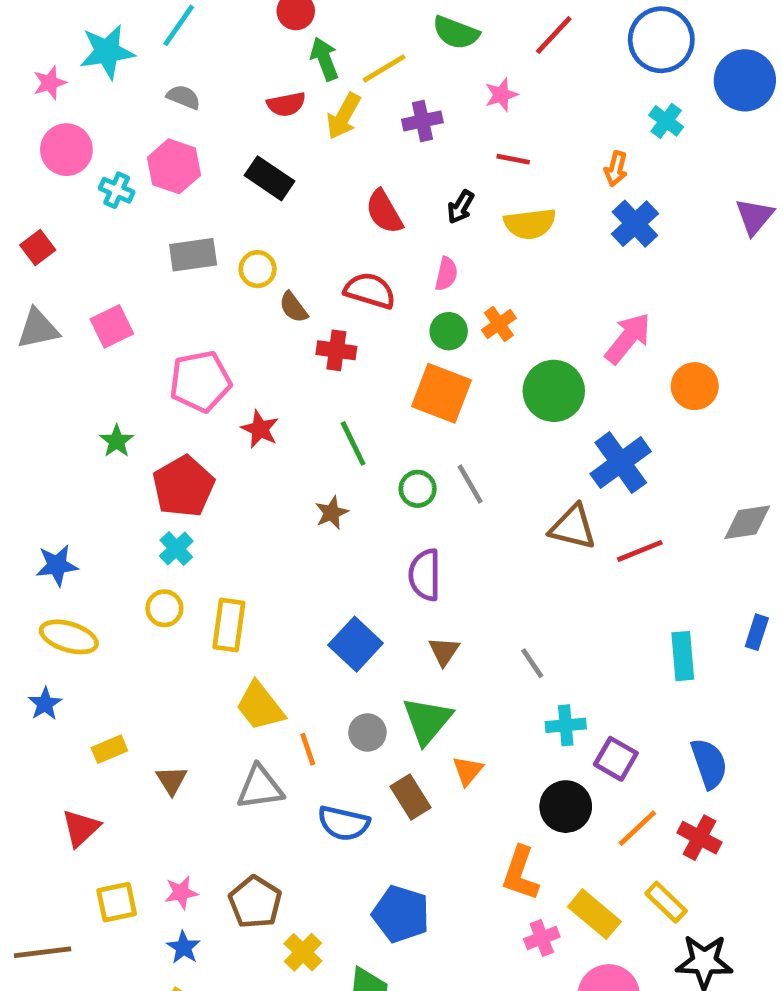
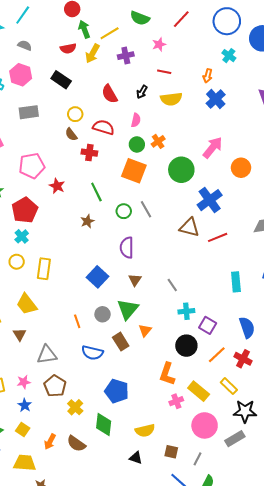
yellow circle: (258, 269) -> (75, 114), moved
yellow trapezoid: (260, 706) -> (27, 304), moved
gray triangle: (260, 787) -> (47, 355), moved

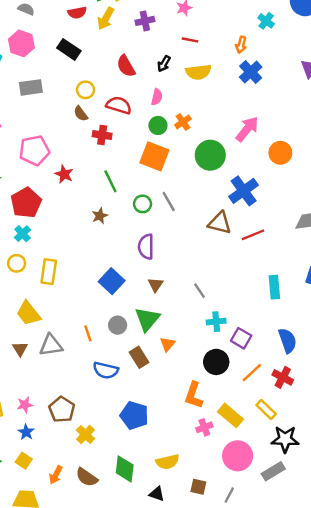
gray triangle: (47, 355) -> (51, 345), moved
green diamond: (104, 424) -> (125, 469), moved

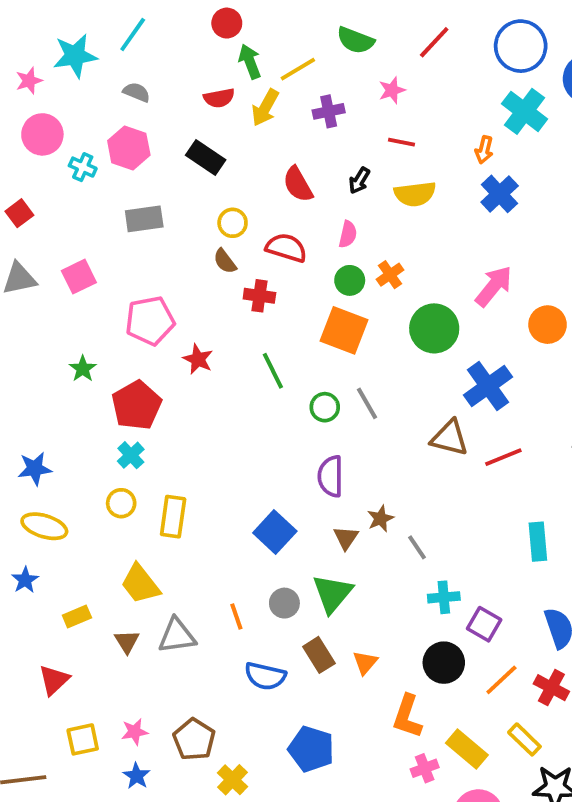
cyan cross: (266, 21) -> (524, 111), size x1.6
brown star: (100, 216) -> (380, 519), moved
orange triangle: (167, 344) -> (365, 663), moved

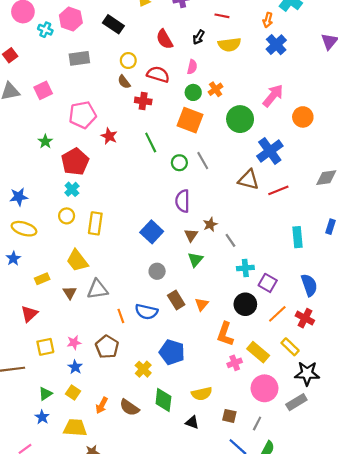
green triangle: (332, 593) -> (195, 260), moved, size x0.7
orange line: (236, 617) -> (121, 316), moved
yellow cross: (233, 780) -> (143, 369), moved

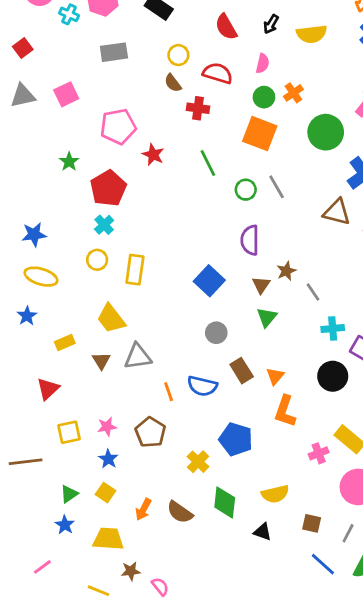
orange L-shape: (225, 334) -> (285, 411), moved

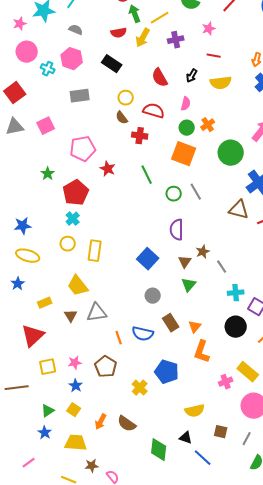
red square: (23, 48) -> (15, 93), size x1.5
red triangle: (48, 389) -> (33, 336), size x1.4
green diamond: (225, 502) -> (159, 450), moved
blue line: (323, 564) -> (203, 458), moved

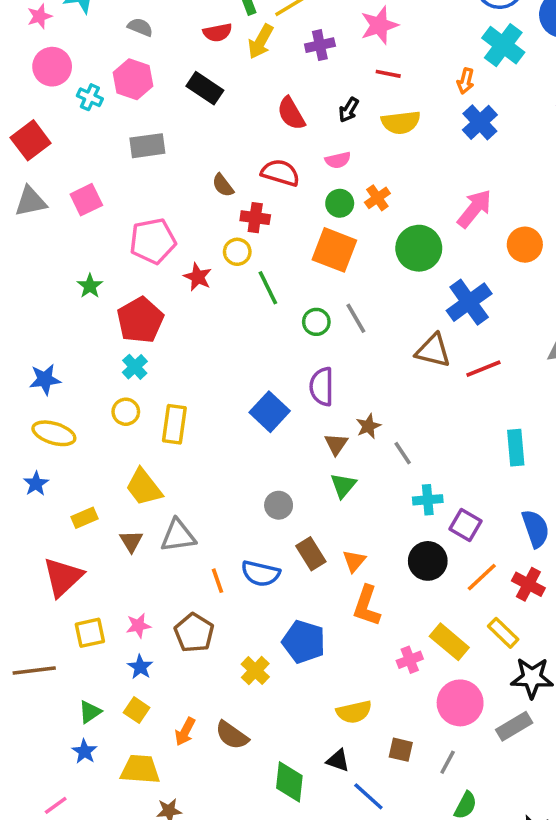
pink star: (209, 29) -> (379, 25), size x1.5
yellow circle: (126, 98) -> (237, 252), moved
pink semicircle: (186, 104) -> (338, 160), turned 64
blue square: (148, 259) -> (270, 412), moved

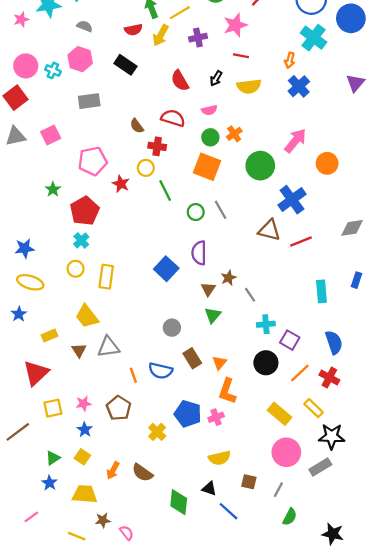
pink circle: (52, 67) -> (26, 66), moved
pink cross: (410, 660) -> (216, 417), moved
brown line: (34, 671) -> (18, 432), turned -30

